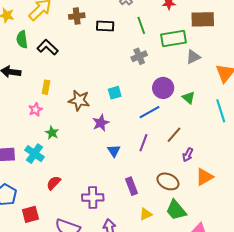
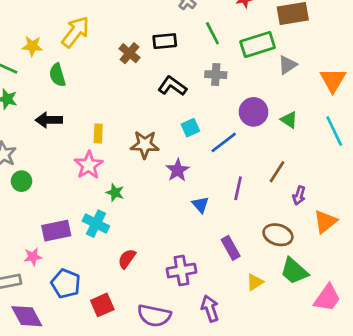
brown cross: (77, 16) -> (129, 53), moved, turned -35
black L-shape: (48, 47) -> (172, 86), moved
gray cross: (139, 56) -> (216, 75), turned 35
pink star: (35, 110) -> (89, 165), size x1.5
blue line: (150, 112) -> (224, 142), moved

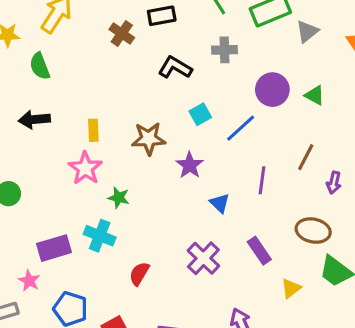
pink star: (33, 257) -> (29, 281), turned -30
purple cross: (181, 271) -> (203, 258), moved, turned -32

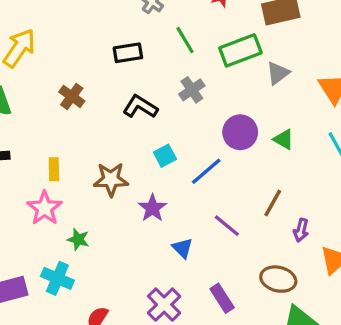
brown cross: (122, 34) -> (72, 96), moved
gray cross: (225, 50) -> (192, 90), turned -35
purple line: (262, 180) -> (227, 226), turned -60

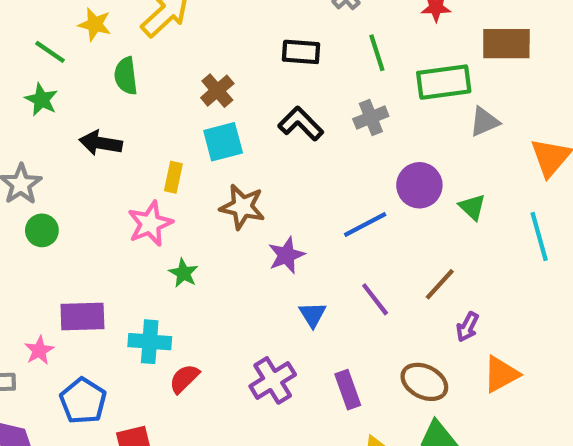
cyan square: (165, 156) -> (223, 142), moved, size x1.4
cyan cross: (57, 278) -> (150, 342), moved, turned -32

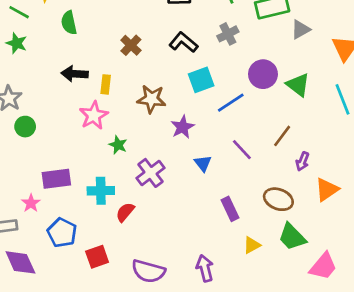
brown cross: (217, 91) -> (131, 45), moved
cyan square: (223, 142) -> (201, 80), moved
black arrow: (101, 143) -> (75, 74), moved
green triangle: (472, 207) -> (298, 85), size x1.4
purple cross: (273, 380) -> (150, 173), moved

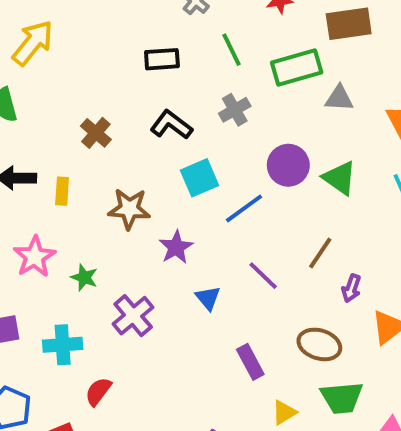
gray triangle: (300, 30) -> (339, 98), turned 35
pink star: (94, 115) -> (35, 257), moved
red semicircle: (125, 212) -> (98, 391), moved
green trapezoid: (292, 237) -> (342, 398), turned -48

